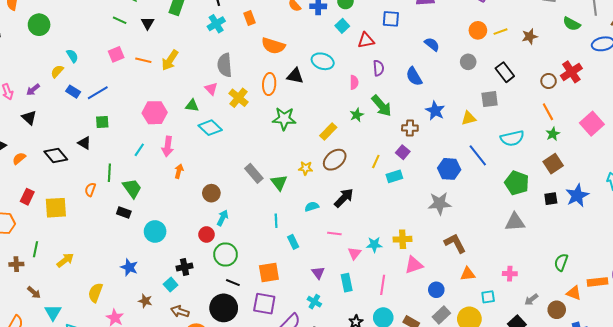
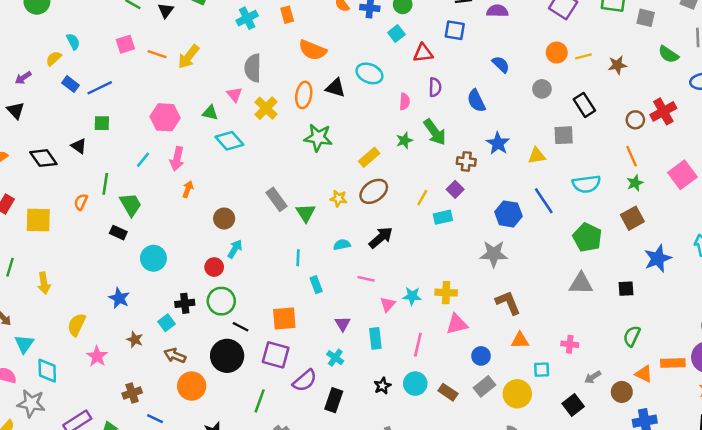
black square: (551, 199) -> (626, 289), moved
green circle: (226, 254) -> (221, 301), moved
yellow arrow: (65, 260) -> (44, 283), turned 114

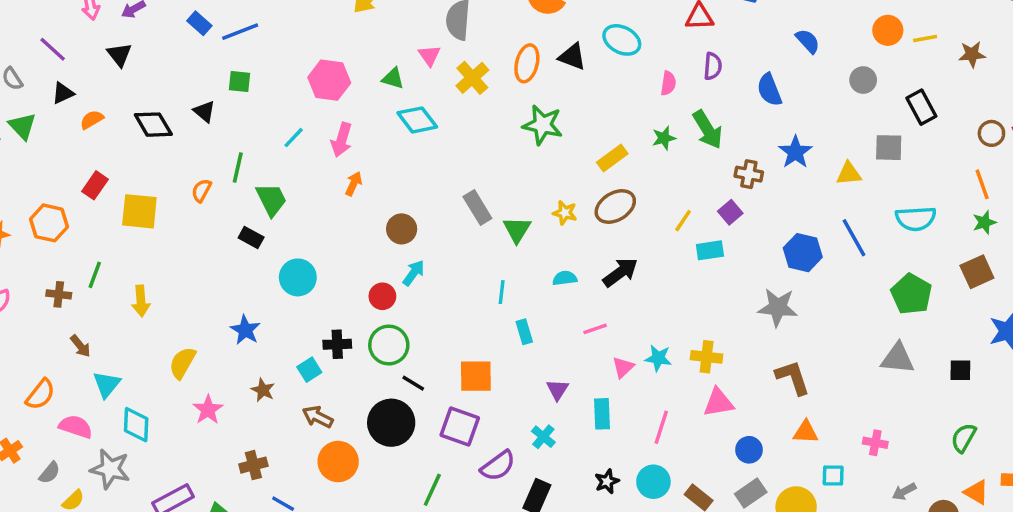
pink line: (366, 279) -> (595, 329), turned -35

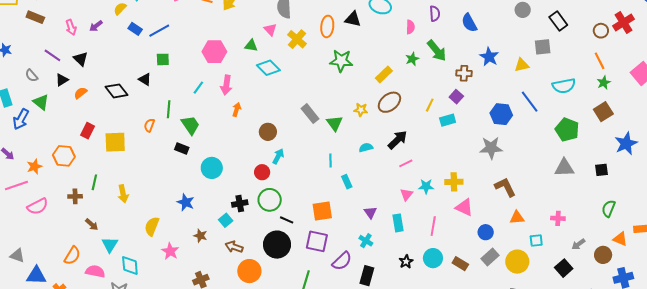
black triangle: (119, 55) -> (81, 59), moved
pink line: (595, 329) -> (406, 163), moved
pink triangle: (718, 403) -> (464, 207), turned 42

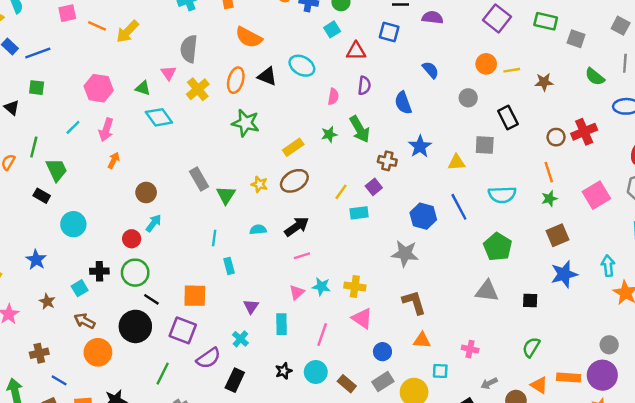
brown square: (603, 112) -> (557, 235), moved

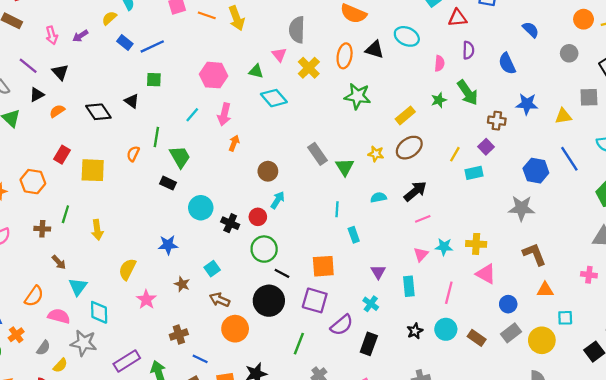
yellow arrow: (127, 32) -> (236, 18), turned -60
blue star: (420, 146) -> (527, 104), turned -30
blue star: (36, 260) -> (168, 245), turned -30
black cross: (99, 271) -> (230, 223), moved, turned 30
pink cross: (470, 349) -> (589, 275), moved

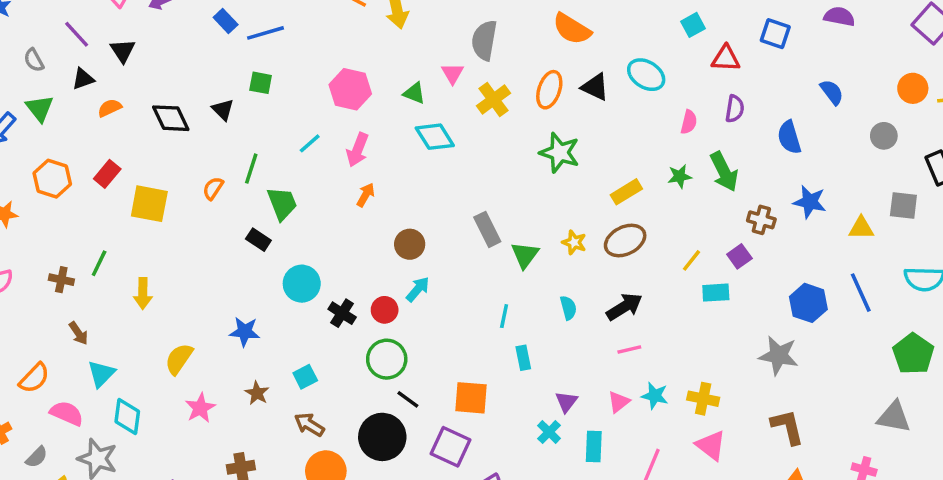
orange hexagon: (33, 182) -> (52, 179), moved
cyan semicircle: (378, 197) -> (568, 308), turned 77
purple triangle: (378, 272) -> (566, 402), moved
cyan cross: (371, 304) -> (549, 432), moved

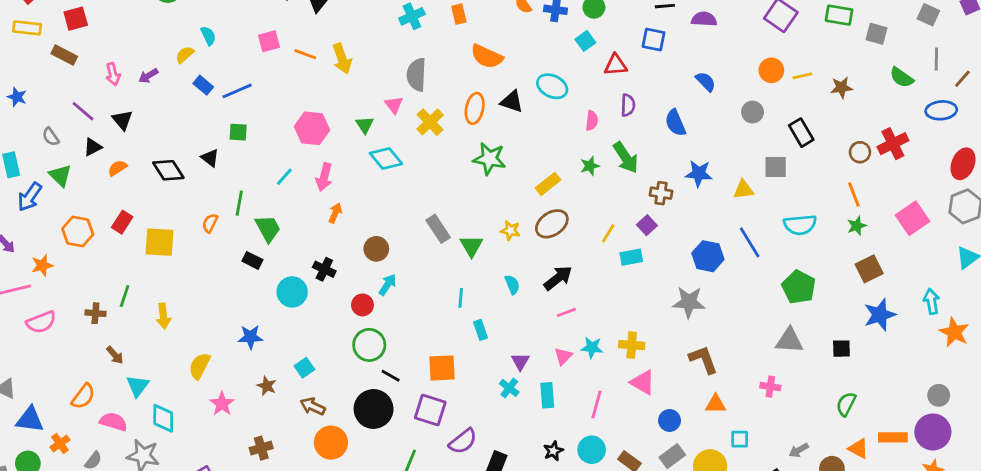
green triangle: (414, 93) -> (365, 125), turned 42
black cross: (342, 313) -> (324, 269), moved

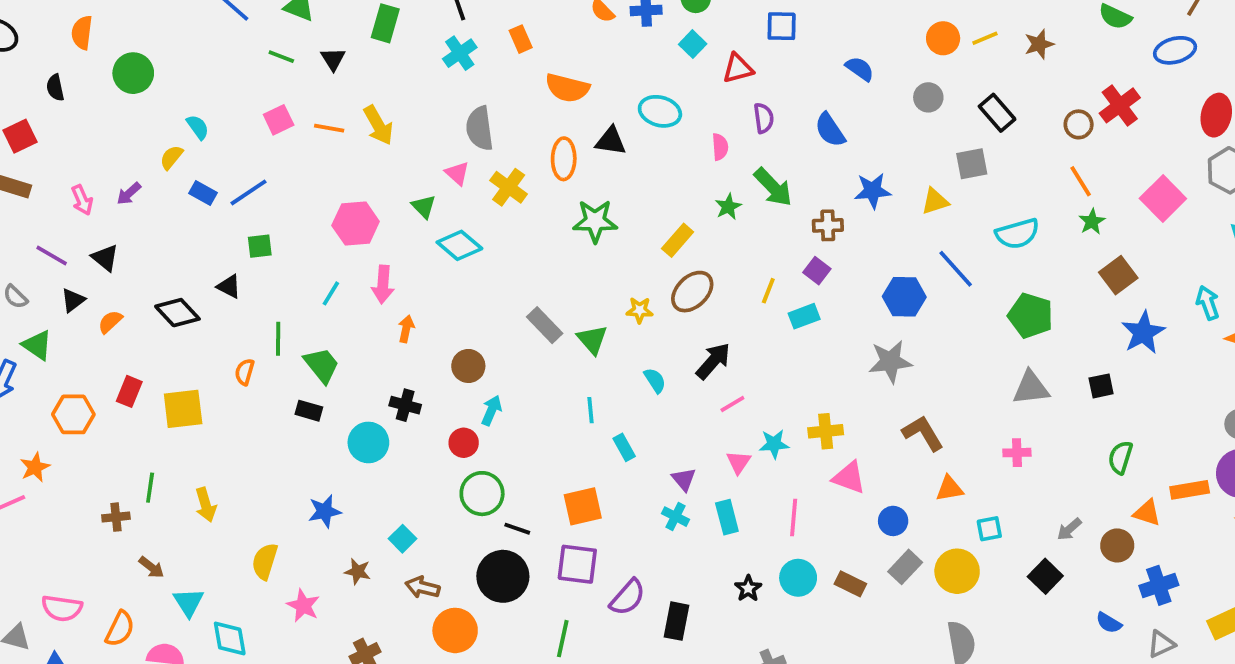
pink semicircle: (41, 322) -> (62, 608), moved, turned 40

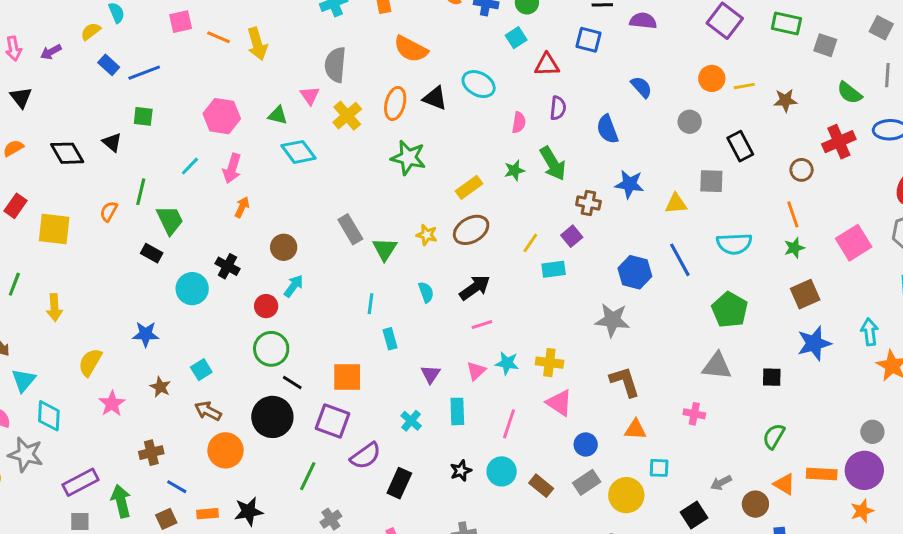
red cross: (1120, 105) -> (839, 142), moved
green triangle: (424, 207) -> (278, 115), turned -45
cyan cross: (675, 517) -> (411, 421), moved

